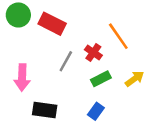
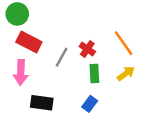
red rectangle: (52, 24) -> (29, 42), moved
orange line: (118, 36) -> (124, 43), moved
green rectangle: (101, 79) -> (94, 74), turned -66

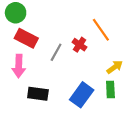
orange line: (124, 43) -> (101, 30), moved
green rectangle: (94, 74) -> (110, 89), moved
blue rectangle: (90, 104) -> (82, 95), size x1.6

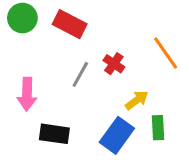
orange line: (101, 30) -> (166, 53), moved
red rectangle: (26, 38) -> (70, 24), moved
yellow arrow: (115, 67) -> (137, 100), moved

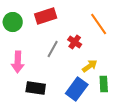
green circle: (22, 18) -> (13, 22), moved
red rectangle: (70, 24) -> (46, 16), turned -45
orange line: (166, 53) -> (99, 24), moved

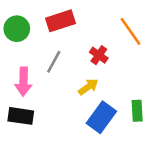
gray line: (53, 49) -> (54, 62), moved
yellow arrow: (90, 66) -> (88, 87), moved
black rectangle: (36, 88) -> (21, 116), moved

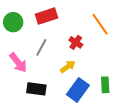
pink arrow: (23, 82) -> (18, 63), turned -40
black rectangle: (21, 116) -> (36, 89), moved

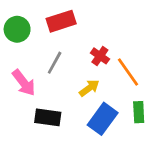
orange line: (100, 24) -> (128, 72), moved

